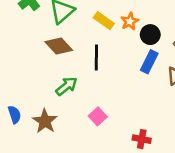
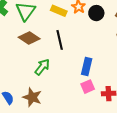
blue rectangle: (149, 62) -> (87, 66), moved
pink square: (98, 116) -> (88, 87), moved, turned 32

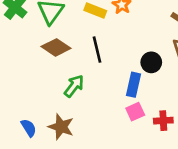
black circle: (96, 13) -> (151, 62), moved

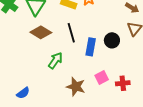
blue rectangle: (133, 85) -> (91, 47), moved
brown star: (61, 127) -> (76, 87), moved
blue semicircle: (29, 128) -> (23, 93), turned 88

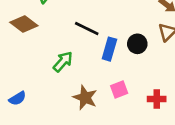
brown diamond: (41, 32) -> (24, 24), moved
black line: (71, 33) -> (87, 29), turned -54
red cross: (123, 83) -> (157, 99), moved

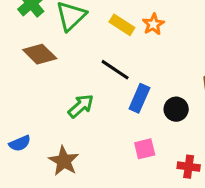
black circle: (137, 44) -> (176, 109), moved
brown star: (85, 98) -> (64, 161), moved

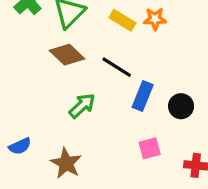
orange star: (153, 24) -> (155, 19), turned 30
brown diamond: (40, 54) -> (67, 55), moved

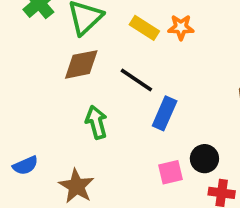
brown diamond: (67, 55) -> (81, 64), turned -56
green arrow: (82, 106) -> (96, 122), turned -64
black circle: (181, 106) -> (204, 159), moved

